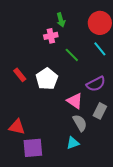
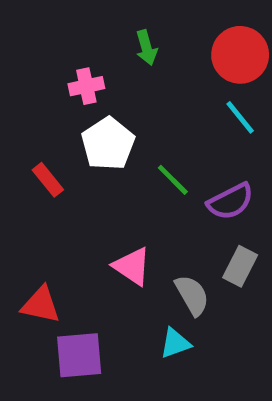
pink cross: (51, 36) -> (86, 86), moved
green line: (72, 55) -> (173, 180), moved
white pentagon: (47, 79) -> (108, 144), moved
pink triangle: (75, 101) -> (132, 266), moved

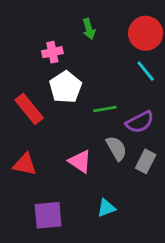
red rectangle: (48, 180) -> (29, 109), size x1.5
green line: (173, 180) -> (105, 109), turned -55
gray semicircle: (192, 295) -> (116, 148), moved
red triangle: (41, 305) -> (25, 164), moved

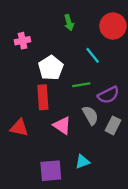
pink cross: (52, 52) -> (23, 41), moved
cyan line: (146, 71) -> (93, 55), moved
red rectangle: (29, 109) -> (43, 97), moved, turned 35
purple square: (48, 215) -> (51, 171), moved

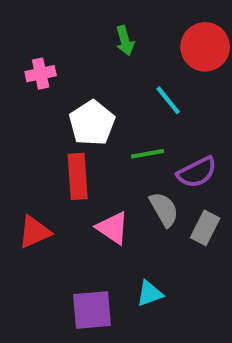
red triangle: (19, 128) -> (34, 232), turned -36

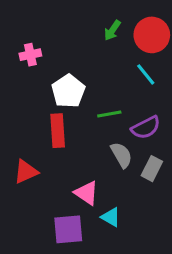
green arrow: (125, 41) -> (112, 30), moved, turned 50
cyan line: (168, 100) -> (146, 74), moved
pink triangle: (113, 228) -> (87, 193), moved
cyan triangle: (150, 294) -> (111, 217), turned 50

